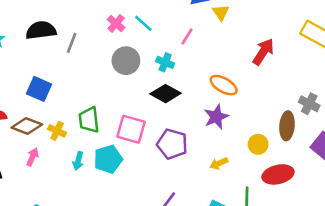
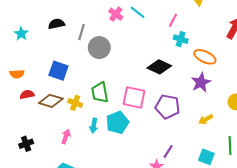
black semicircle: (41, 30) -> (56, 24), size x0.7
gray circle: (126, 61) -> (99, 48), moved
cyan cross: (165, 62) -> (181, 39), moved
pink arrow: (32, 157) -> (66, 137), moved

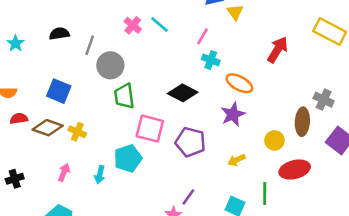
green trapezoid: (100, 92) -> (124, 96), moved
cyan arrow: (94, 126) -> (100, 175), moved

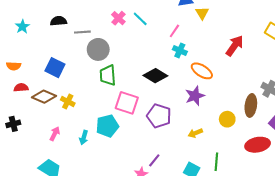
gray line: (90, 45) -> (82, 32), turned 63
red ellipse: (295, 169) -> (258, 145), moved
black cross: (15, 179) -> (13, 124), moved

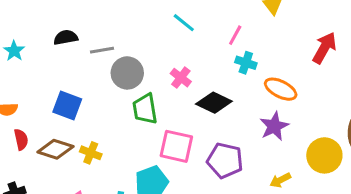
pink cross: (118, 18) -> (181, 78), moved
red semicircle: (21, 88) -> (21, 139), turned 88
yellow circle: (227, 119) -> (324, 155), size x1.5

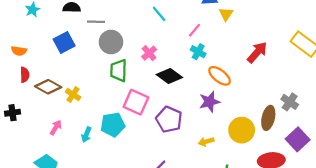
blue square: (67, 105) -> (64, 42), moved, turned 30

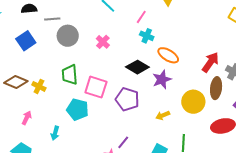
red arrow: (257, 52) -> (210, 62), moved
green trapezoid: (119, 71) -> (70, 75), moved
black diamond: (169, 76) -> (137, 67), moved
cyan pentagon: (113, 125) -> (78, 110), turned 30
cyan arrow: (86, 135) -> (55, 133), moved

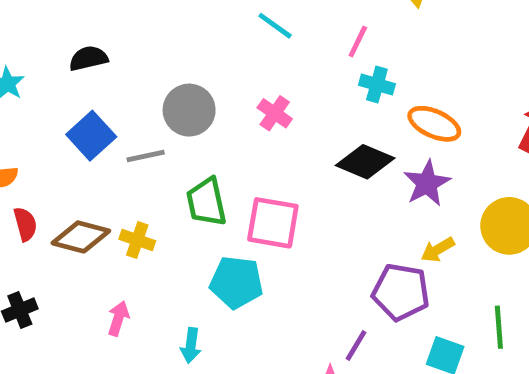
gray line: (52, 19) -> (146, 156), moved
purple pentagon: (127, 99) -> (401, 292), moved
yellow arrow: (163, 115) -> (438, 250), moved

